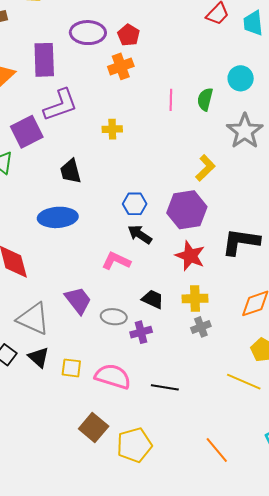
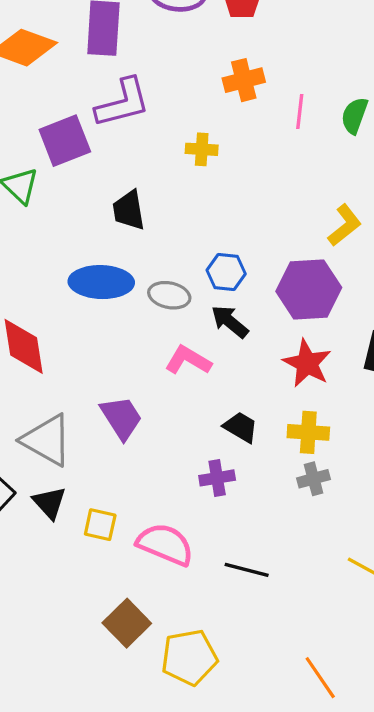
orange cross: (121, 66) -> (244, 80), moved
gray ellipse: (114, 317) -> (169, 295), moved

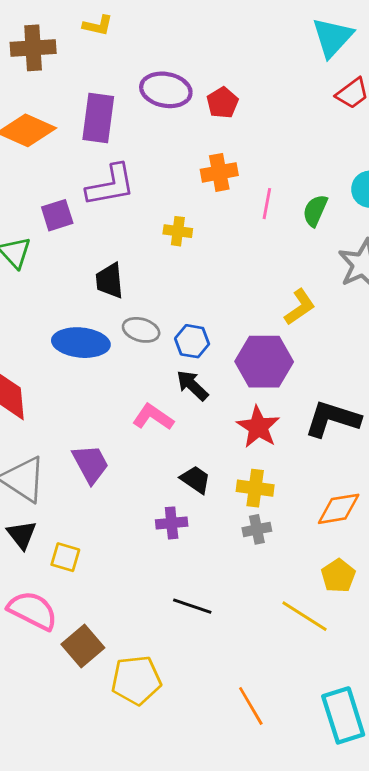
purple square: (65, 141) -> (57, 215), size x0.7
gray ellipse: (169, 295) -> (141, 330), moved
pink semicircle: (165, 544) -> (33, 610), moved

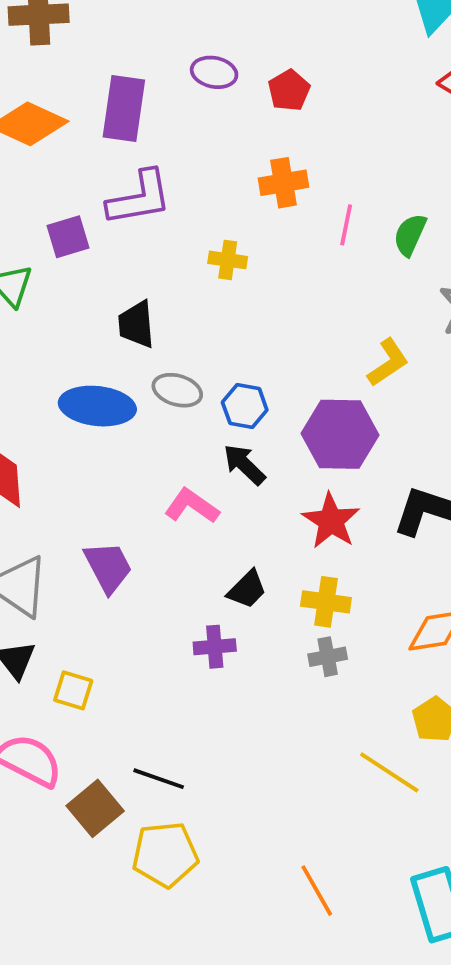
purple ellipse: (166, 90) -> (214, 72), size x0.7
black trapezoid: (196, 479) -> (247, 589), turned 100
black line: (192, 606) -> (159, 779), moved

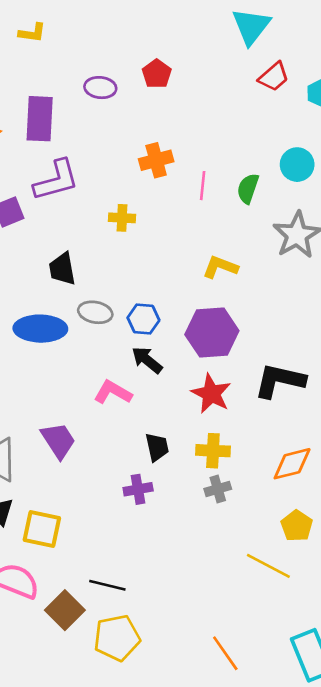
red pentagon: (289, 90) -> (157, 74), moved
yellow L-shape: (388, 362) -> (220, 267), moved, turned -120
black trapezoid: (247, 589) -> (157, 447), turned -52
yellow square: (73, 690) -> (42, 529), size x1.4

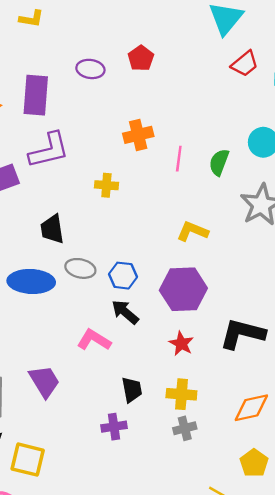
red star: (211, 394) -> (181, 344), size x0.7

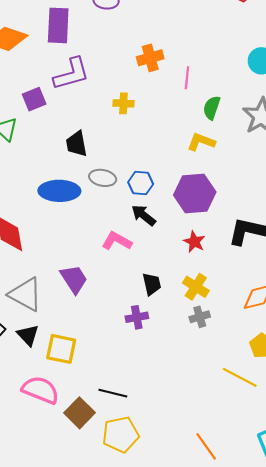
green semicircle: (219, 162) -> (212, 108), moved
yellow cross: (181, 394) -> (196, 287), turned 30

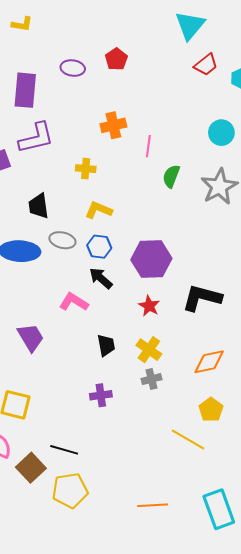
yellow L-shape: (201, 142) -> (99, 210), moved
purple cross: (137, 317) -> (101, 395), moved
orange line: (206, 446) -> (153, 505), turned -60

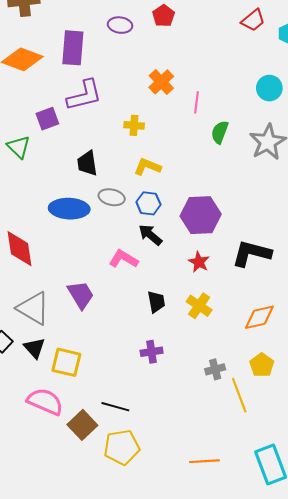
orange cross: (113, 125) -> (161, 82), turned -30
gray cross: (151, 379) -> (215, 369), moved
yellow line: (188, 440) -> (239, 395), turned 40

